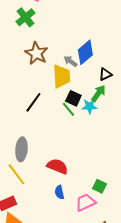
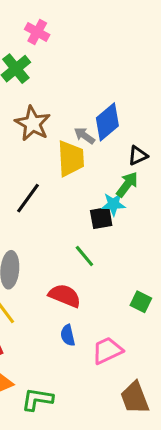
black square: (73, 98) -> (101, 218), moved, turned -35
green line: (68, 109) -> (84, 256), moved
green square: (99, 186) -> (141, 302), moved

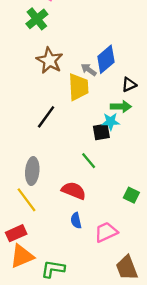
green arrow: (127, 184) -> (121, 107), turned 54

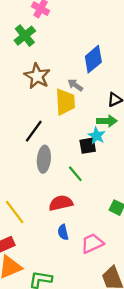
blue diamond: (106, 59) -> (93, 59), moved
cyan star: (111, 121) -> (97, 136), turned 30
gray ellipse: (32, 171) -> (44, 159), moved
red semicircle: (74, 191) -> (61, 203), turned -35

